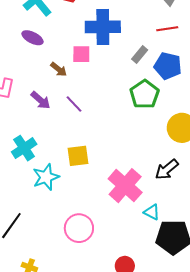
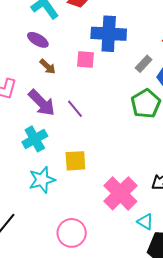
brown arrow: (59, 69) -> (48, 67), moved
purple arrow: (41, 100) -> (42, 103), size x1.4
cyan cross: (24, 148) -> (35, 139), moved

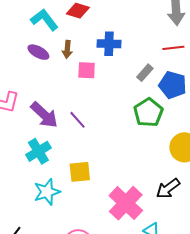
blue cross: (109, 34) -> (109, 44), size x0.7
brown arrow: (48, 67) -> (67, 49), moved, turned 54

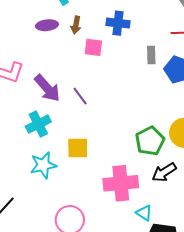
purple ellipse: (38, 52) -> (47, 25), turned -40
gray rectangle: (145, 73) -> (151, 55), turned -48
green pentagon: (148, 113) -> (150, 141), moved
pink cross: (126, 203) -> (121, 183), turned 36

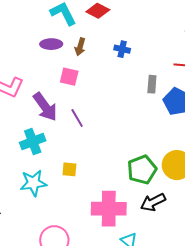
blue cross: (118, 23) -> (122, 49), size x0.7
pink square: (93, 47) -> (69, 77), moved
yellow square: (78, 148) -> (69, 169), size x0.7

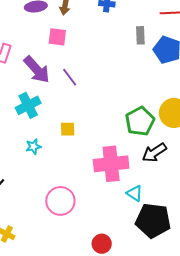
cyan star: (33, 183) -> (33, 146), size x0.6

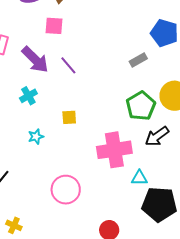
gray rectangle: (140, 35) -> (138, 60), moved, turned 66
cyan cross: (28, 105) -> (28, 96), size x0.7
cyan triangle: (135, 193) -> (139, 178), turned -30

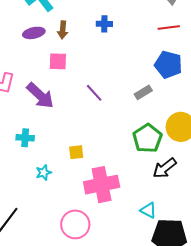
purple line: (68, 65) -> (94, 93), moved
cyan cross: (28, 96) -> (25, 138), moved, turned 36
pink cross: (114, 150) -> (102, 185), moved
cyan triangle: (139, 178) -> (148, 210), turned 30

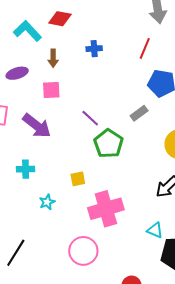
red line: (169, 27) -> (145, 48), moved, turned -55
purple ellipse: (34, 33) -> (17, 73), moved
green pentagon: (147, 138) -> (109, 144), moved

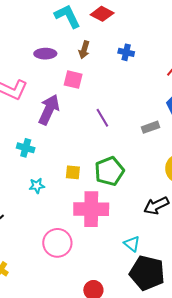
purple arrow: (37, 126) -> (49, 110), turned -120
green pentagon: (109, 144) -> (109, 171), moved

